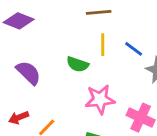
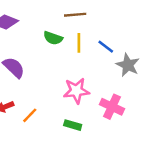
green semicircle: (78, 64) -> (53, 38), moved

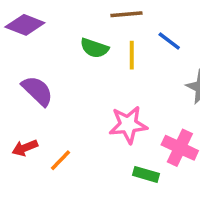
blue line: (106, 47) -> (169, 41), moved
green rectangle: (73, 125) -> (146, 174), moved

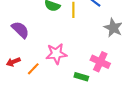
pink star: (128, 125) -> (56, 54), moved

